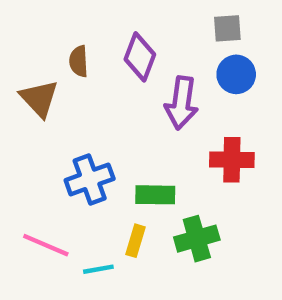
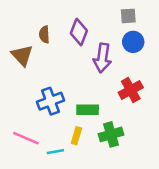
red cross: (232, 160) -> (131, 90), turned -30

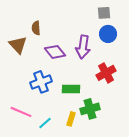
purple diamond: (79, 32) -> (55, 52), moved, turned -60
yellow rectangle: (76, 136) -> (71, 119), moved
cyan line: (55, 152) -> (45, 123), turned -32

